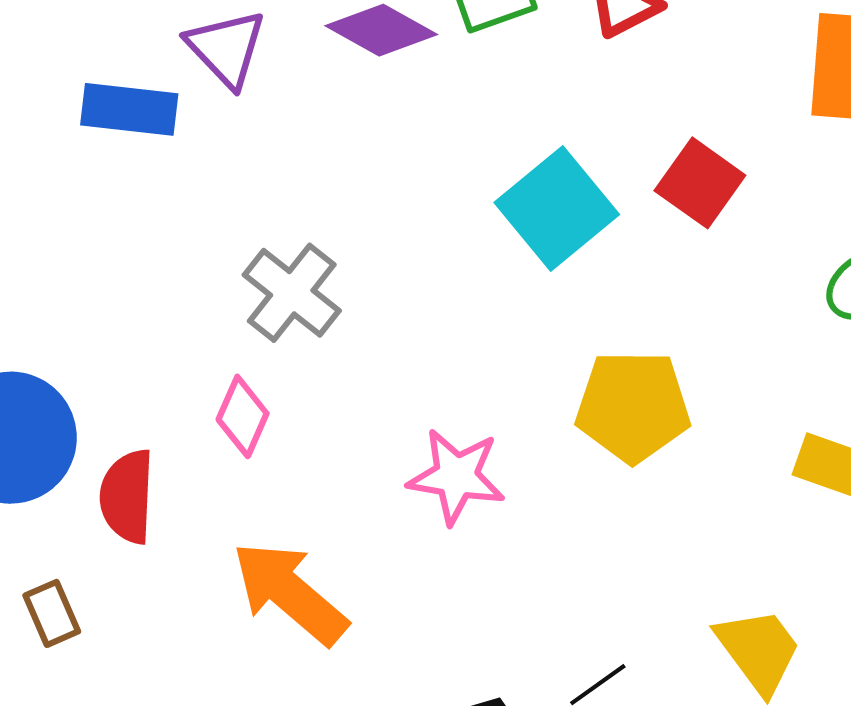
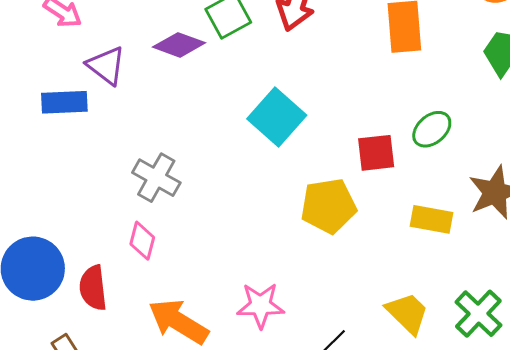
red square: (700, 183) -> (376, 153), moved, turned -33
pink star: (456, 476) -> (261, 305), moved

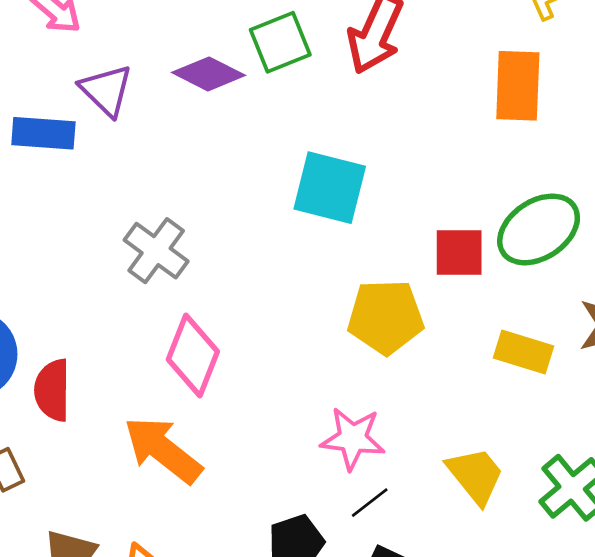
cyan square: (277, 117) -> (330, 188), turned -34
green ellipse: (432, 129) -> (539, 229), size x1.5
pink diamond: (142, 241) -> (193, 356), moved, size x1.5
pink star: (261, 305) -> (353, 439), moved

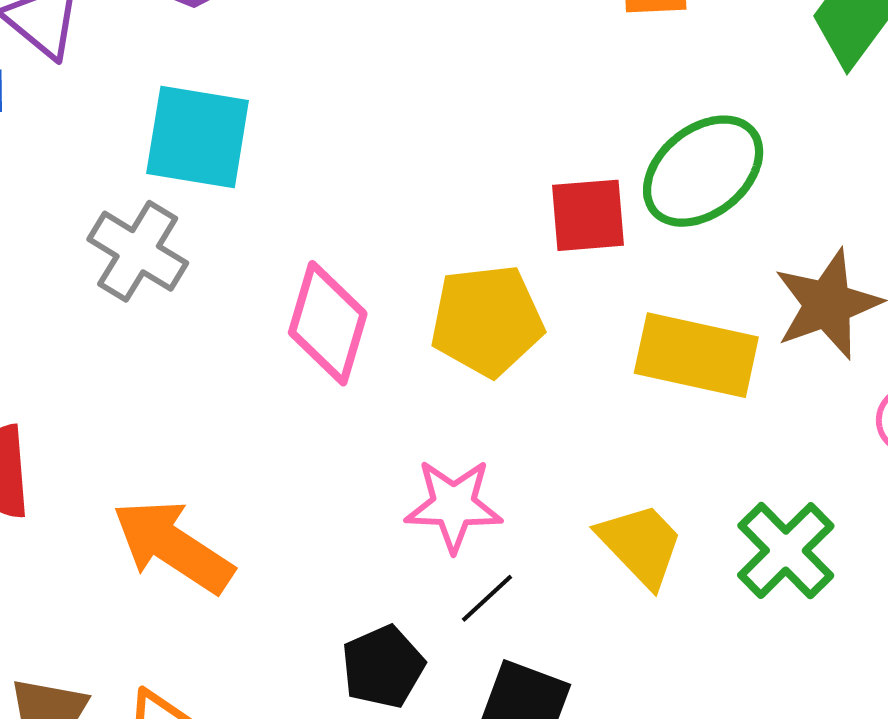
cyan square: (330, 188) -> (198, 137), moved
yellow rectangle: (523, 352) -> (696, 355), size x1.4
pink diamond: (193, 356) -> (328, 323), moved

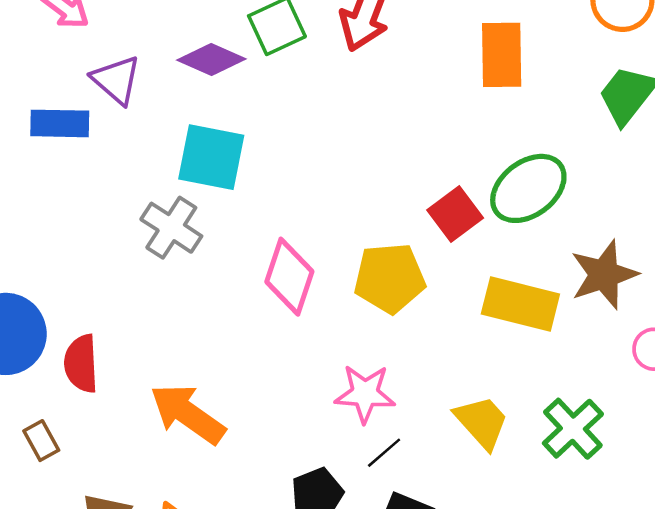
red square: (588, 215) -> (455, 214), turned -34

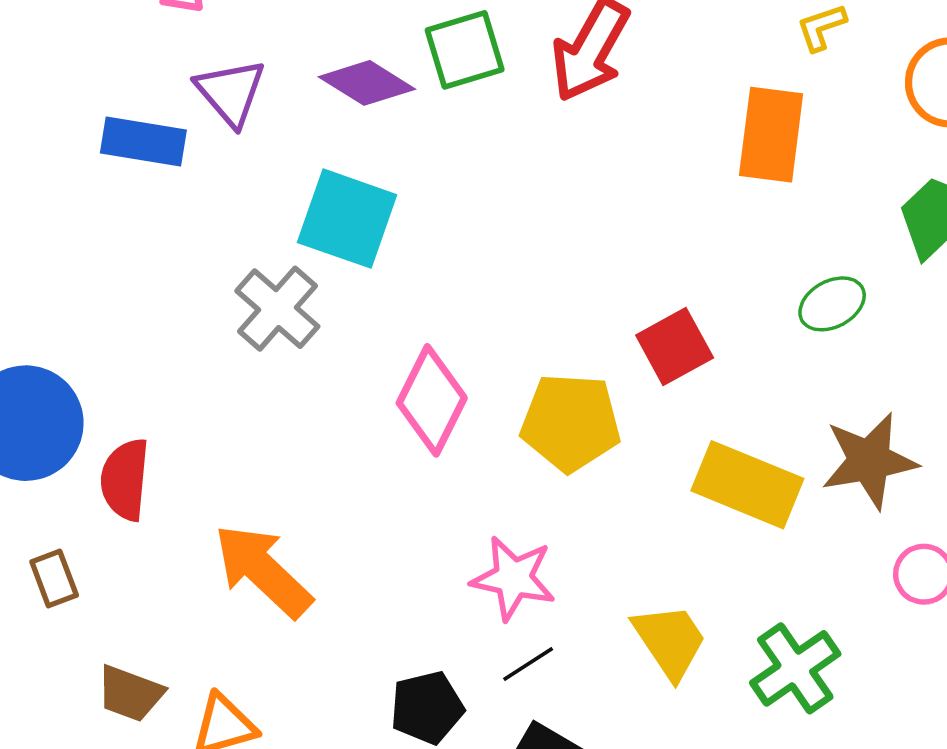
green ellipse: (528, 188) -> (832, 304), moved, size x0.6

